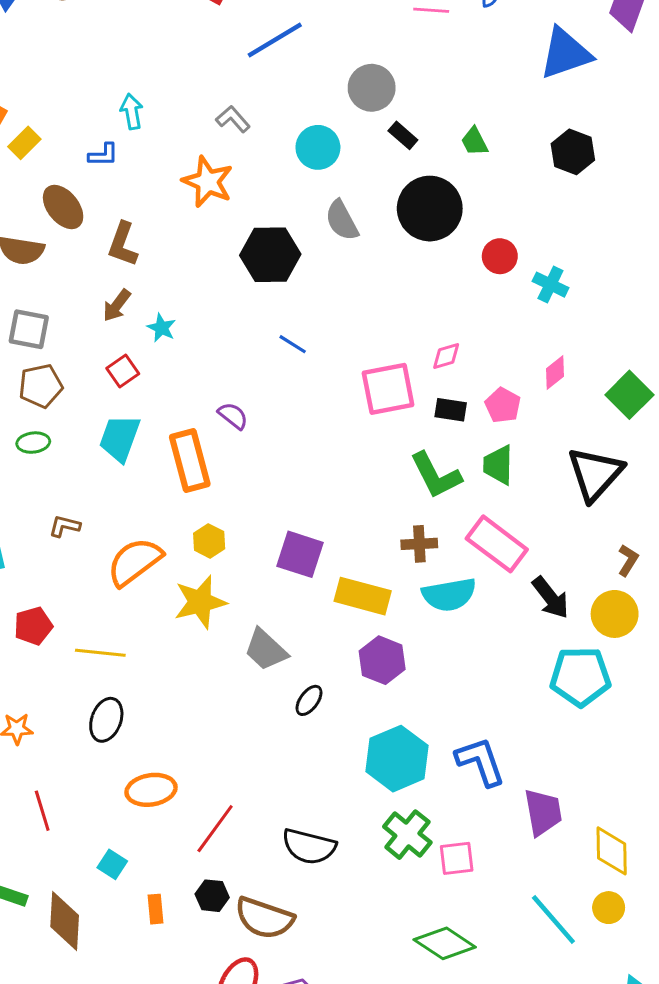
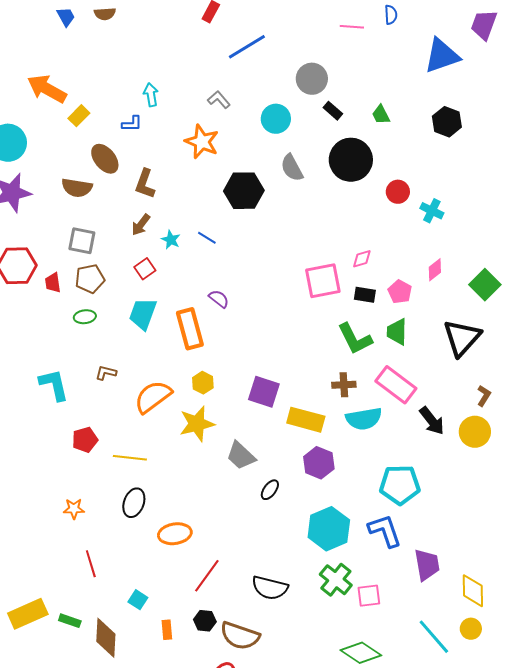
blue line: (293, 344) -> (207, 238), moved
cyan pentagon: (580, 677) -> (400, 485), moved
orange ellipse: (151, 790) -> (175, 534), moved

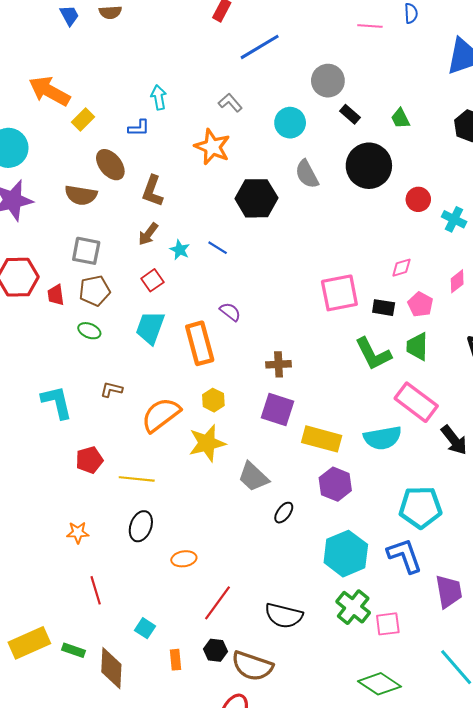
pink diamond: (362, 259) -> (401, 268), moved
green ellipse: (85, 317) -> (89, 331), turned 30
brown cross: (344, 385) -> (279, 364), moved
orange ellipse: (175, 534) -> (184, 559), size x0.7

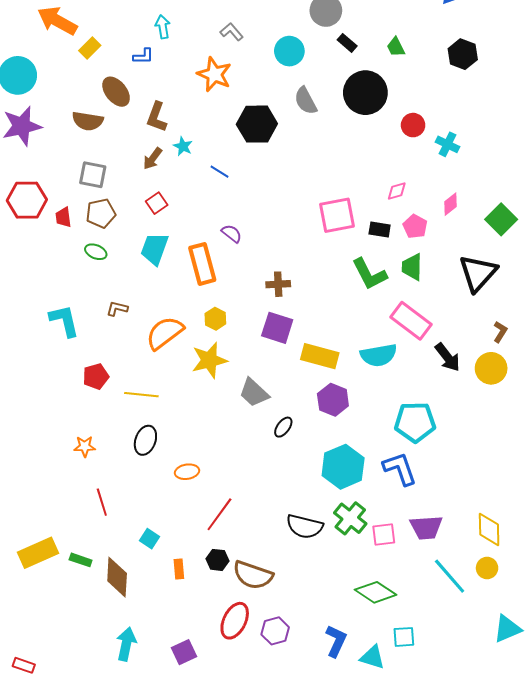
cyan star: (180, 250) -> (183, 146), moved
purple trapezoid: (449, 591) -> (426, 527), moved, turned 96
black semicircle: (284, 616) -> (305, 526), moved

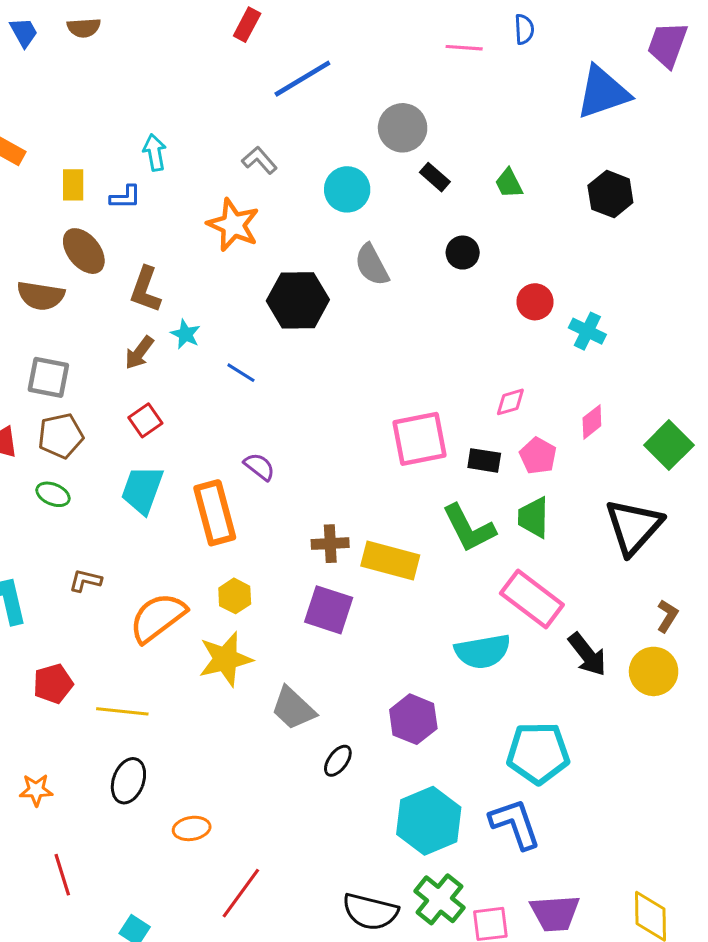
yellow rectangle: (90, 48) -> (73, 185), moved, turned -45
black circle: (365, 93) -> (463, 253), size x0.5
yellow rectangle: (320, 356) -> (390, 561), moved

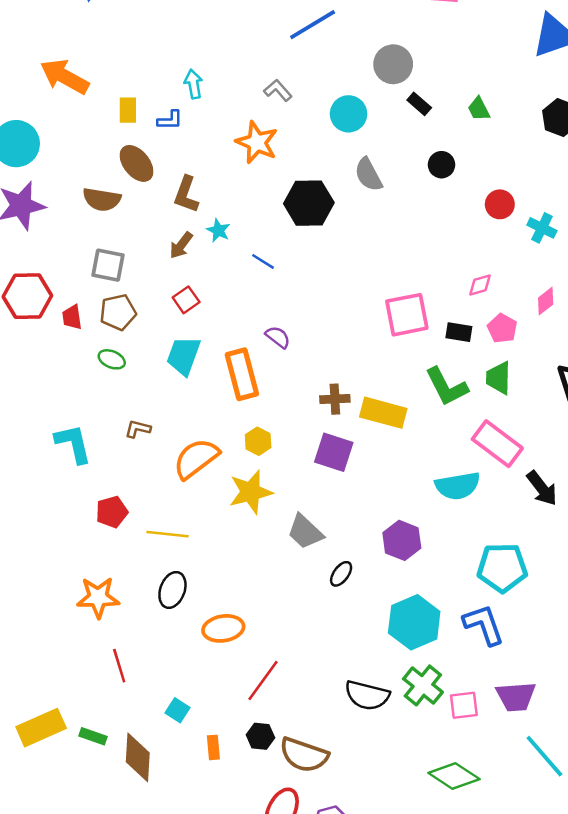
orange star: (36, 790) -> (98, 597), size x1.6
orange ellipse: (192, 828) -> (223, 628), size x1.4

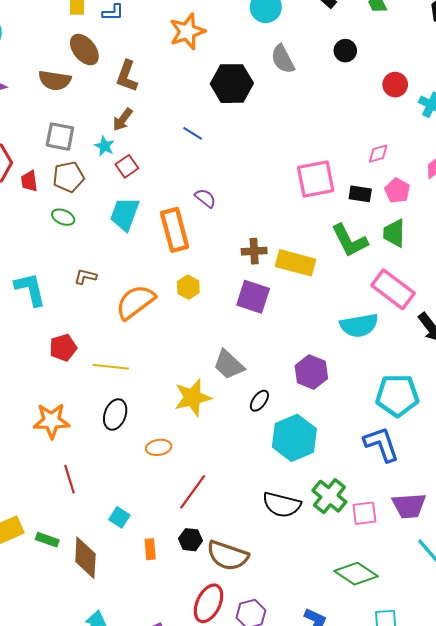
orange star: (257, 142) -> (187, 32), turned 30
cyan star: (218, 230) -> (105, 146), moved
yellow star: (251, 492) -> (193, 398), moved
cyan hexagon: (414, 622) -> (294, 438), moved
orange ellipse: (223, 628) -> (159, 447), size x0.7

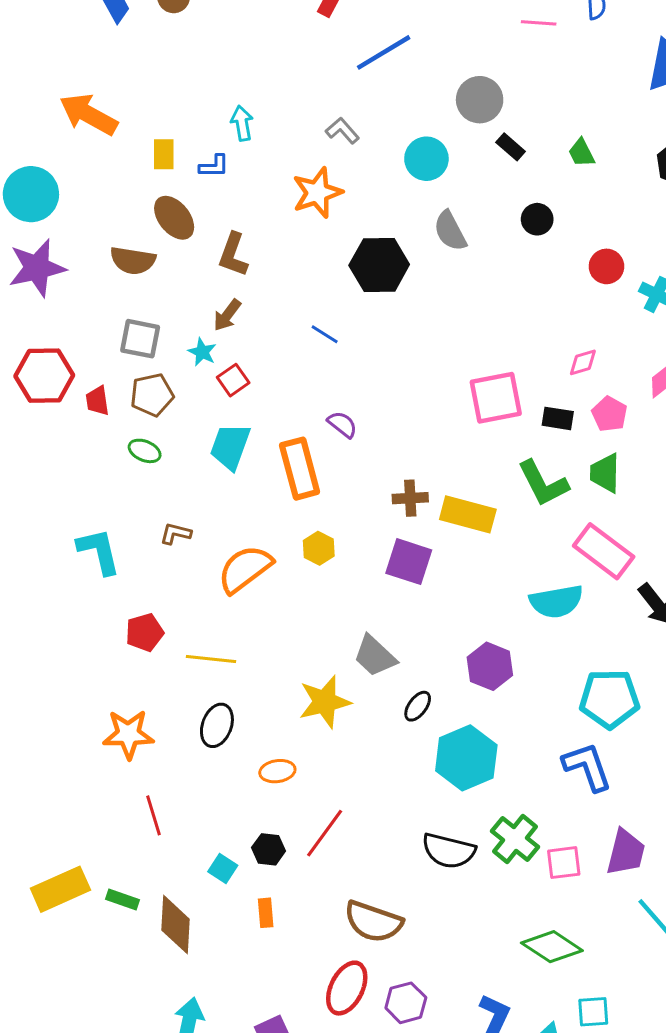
purple trapezoid: (409, 506) -> (626, 852), turned -72
black hexagon: (190, 540) -> (269, 849), moved

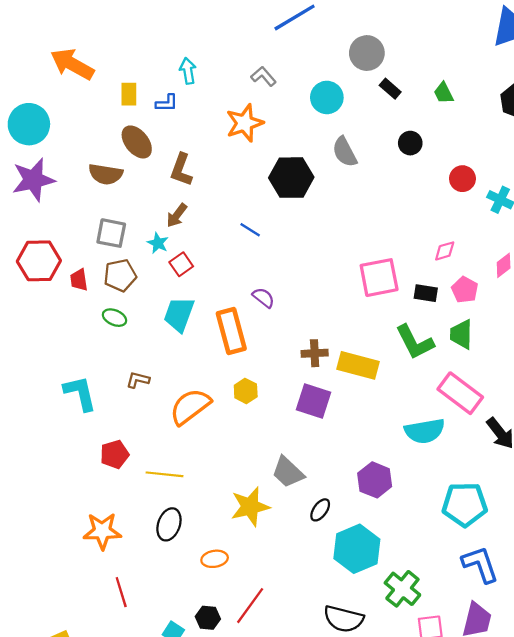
blue L-shape: (587, 767) -> (480, 564), moved
green cross: (515, 839) -> (402, 589), moved

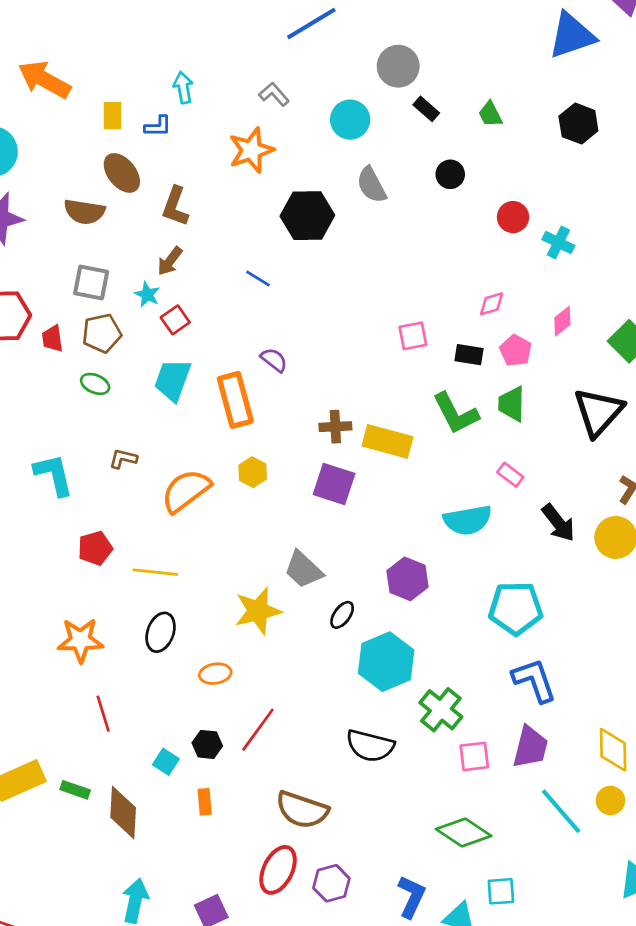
pink square: (379, 278) -> (413, 336), size x0.6
pink rectangle: (460, 393) -> (510, 475), size x0.5

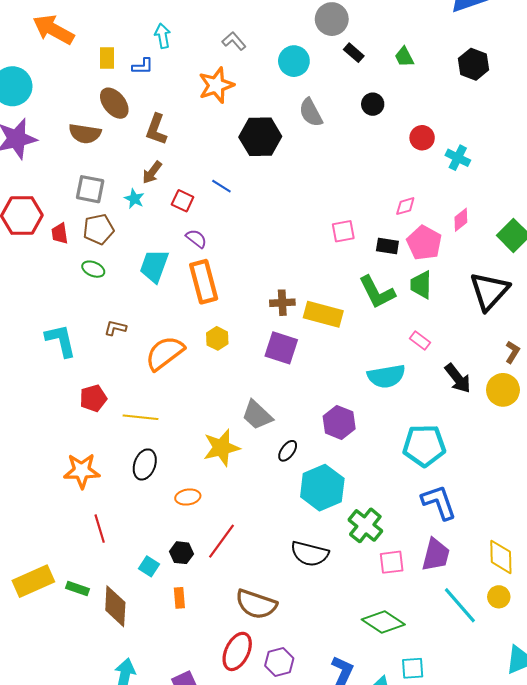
red square: (175, 320) -> (183, 201), moved, turned -30
pink pentagon: (516, 351) -> (424, 243), size x1.4
purple semicircle: (274, 360) -> (196, 239), moved

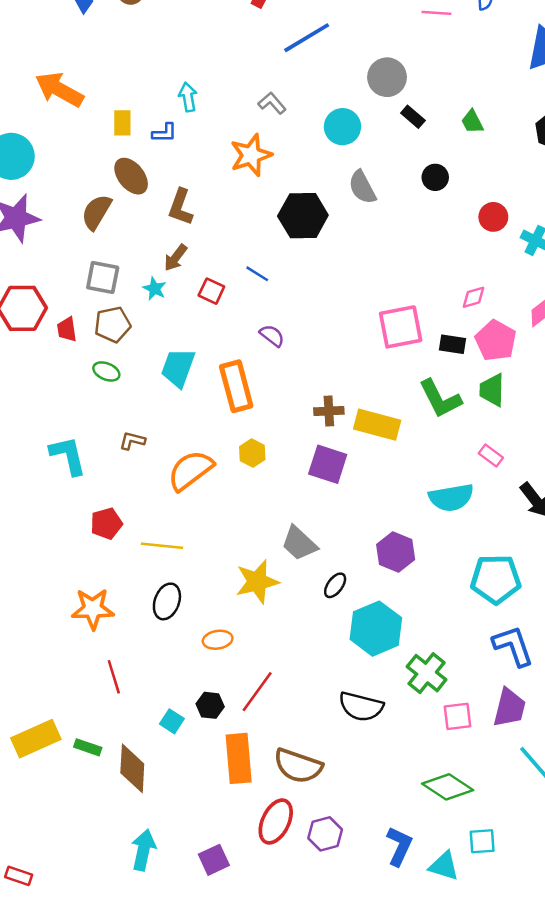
brown semicircle: (85, 134) -> (96, 212), turned 112
pink square: (343, 231) -> (401, 327), size x1.6
purple semicircle: (196, 239) -> (272, 336), moved
orange rectangle: (179, 598) -> (239, 758), moved, size x2.0

